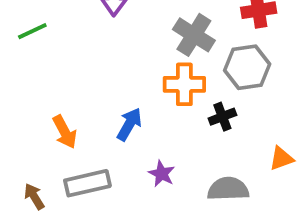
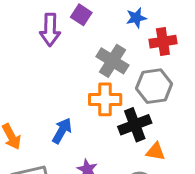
black cross: (222, 117) -> (135, 125), size x1.5
orange triangle: (281, 158) -> (156, 151), moved, turned 30

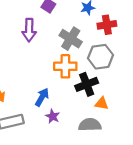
purple arrow: (50, 30) -> (29, 30), moved
blue arrow: (62, 131) -> (42, 97), moved

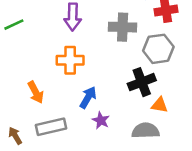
gray cross: (71, 39) -> (123, 27), turned -30
orange cross: (65, 66) -> (70, 60), moved

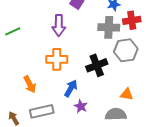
gray cross: (123, 27) -> (109, 27), moved
black cross: (142, 82) -> (97, 65), moved

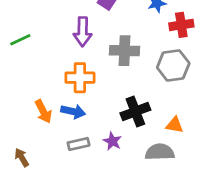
gray cross: (109, 27) -> (125, 51), moved
black cross: (97, 65) -> (135, 111), moved
blue arrow: (71, 88) -> (73, 111), moved, turned 72
gray rectangle: (42, 111) -> (79, 144), moved, size x0.7

